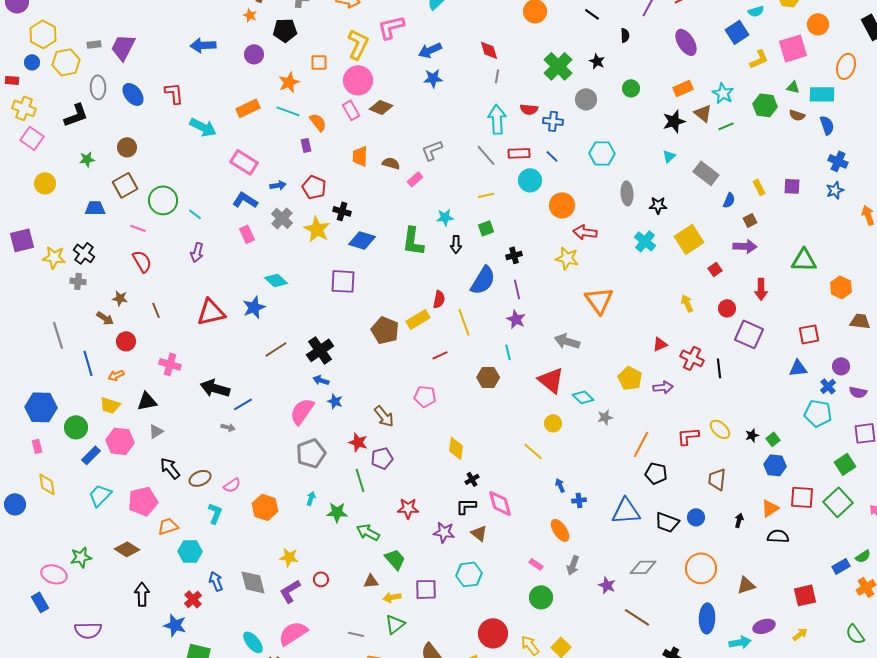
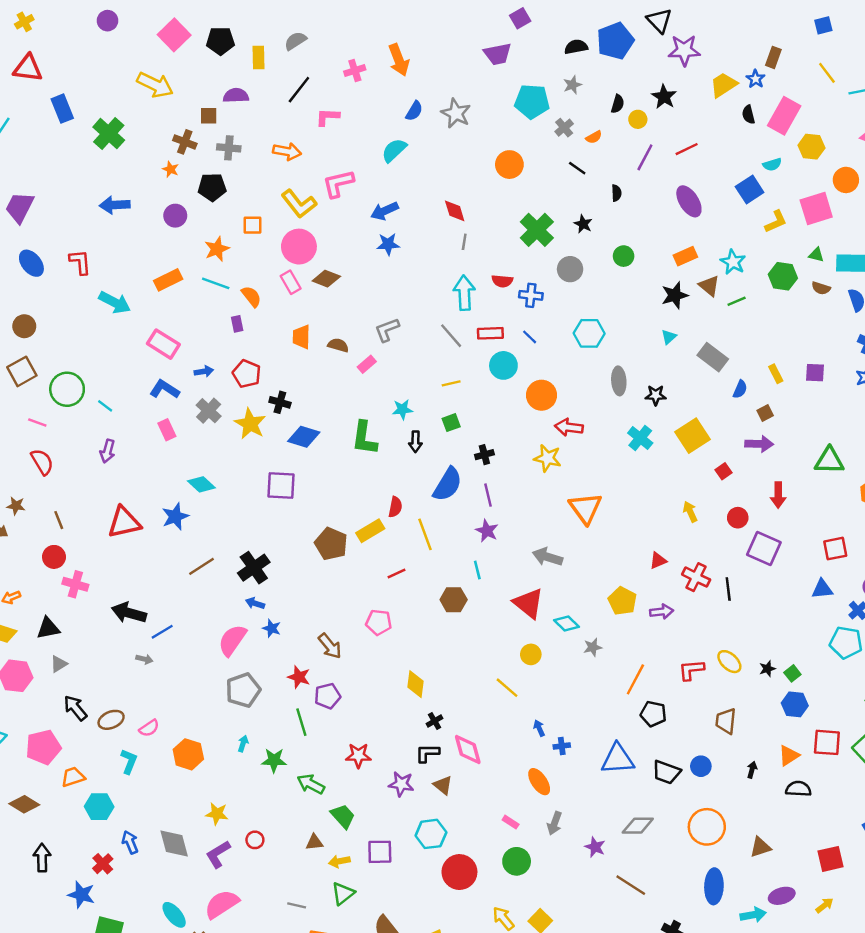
yellow L-shape: (358, 44) -> (299, 204), turned 116
red circle: (126, 341) -> (54, 557), moved
red circle: (493, 633) -> (459, 872), moved

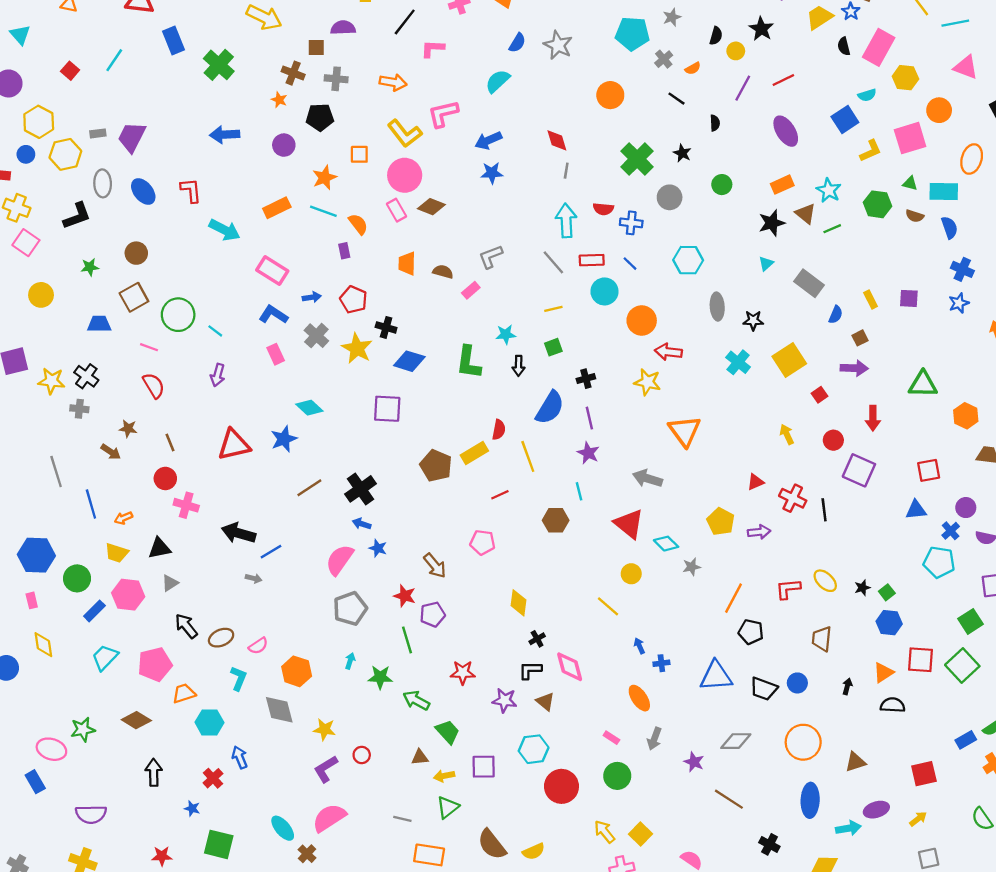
gray diamond: (174, 843) -> (279, 710), moved
blue star: (81, 895) -> (192, 808), size x0.6

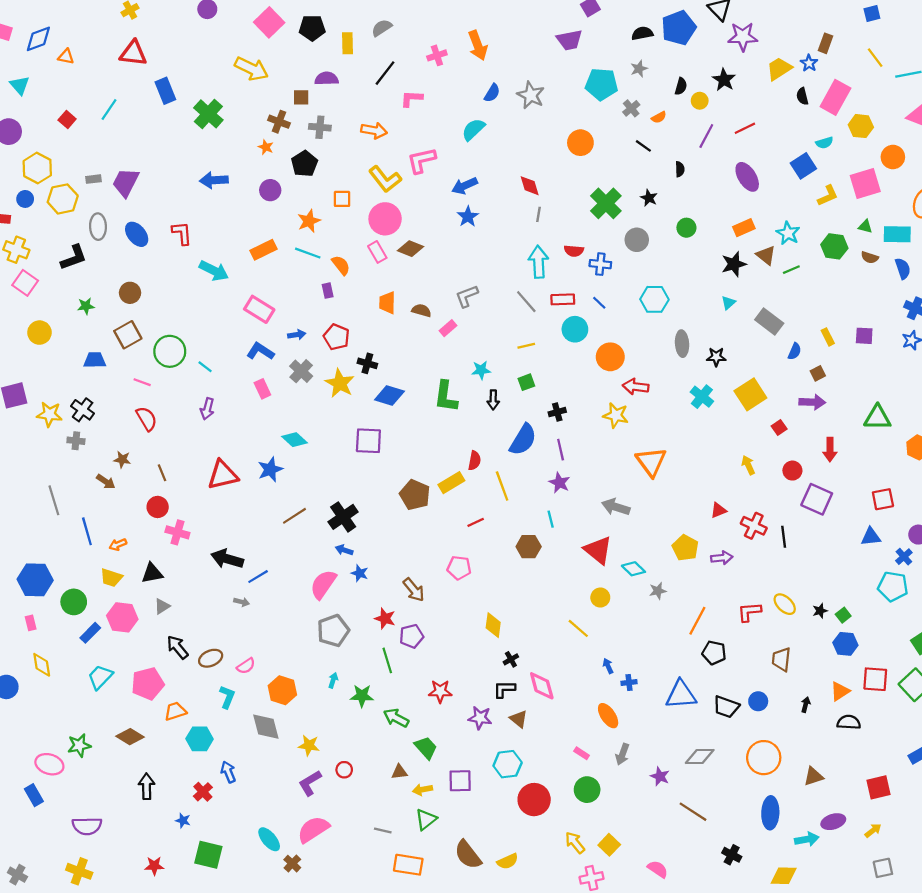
black pentagon: (320, 117) -> (304, 164), turned -30
blue star: (492, 173) -> (468, 217), turned -30

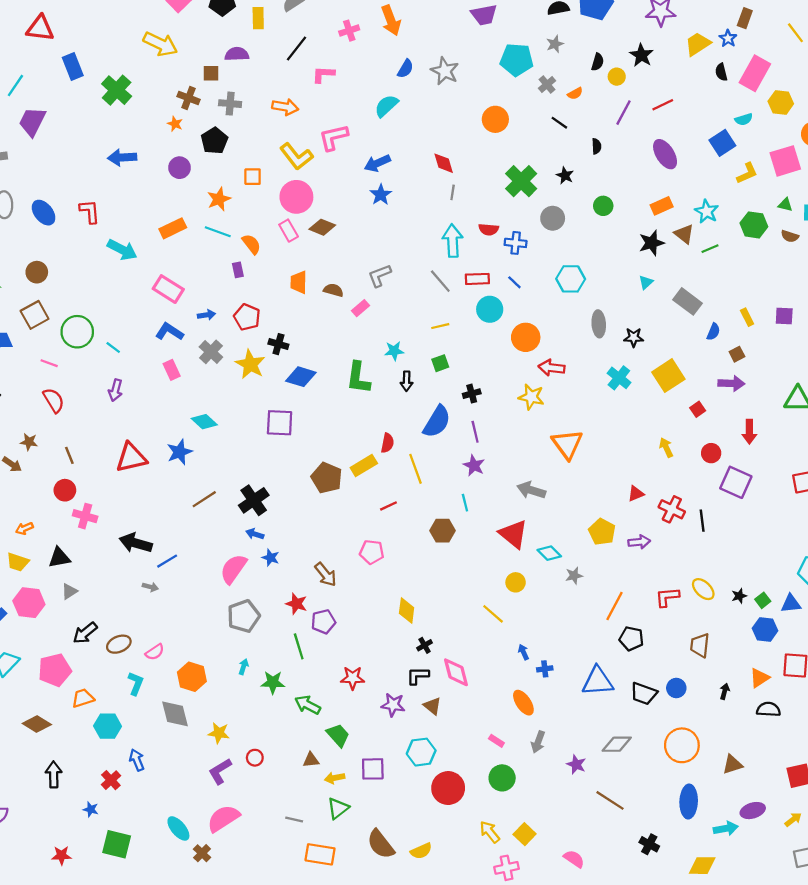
purple trapezoid: (126, 182) -> (32, 122), moved
blue triangle: (871, 537) -> (791, 604), moved
black arrow: (177, 647) -> (85, 633), turned -90

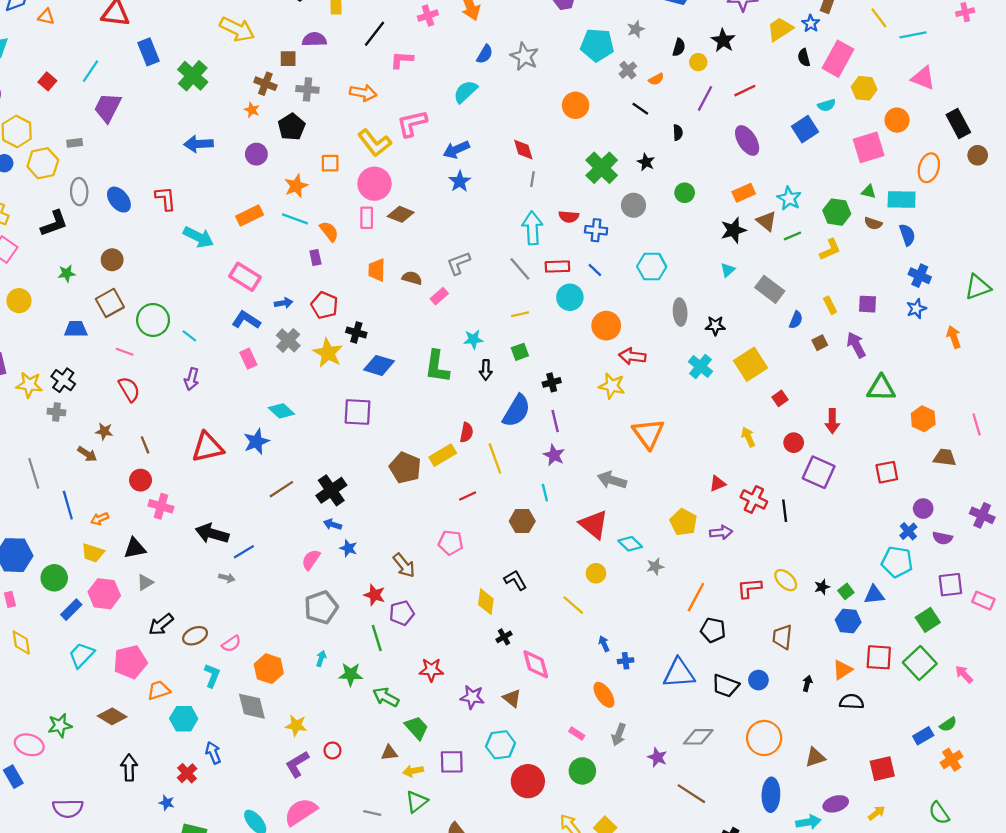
yellow L-shape: (747, 173) -> (830, 250), moved
pink rectangle: (289, 231) -> (367, 218), turned 30
purple arrow: (731, 383) -> (856, 345), moved, turned -120
pink semicircle: (233, 569) -> (311, 560), size x0.7
black L-shape: (418, 676) -> (515, 580), moved, turned 60

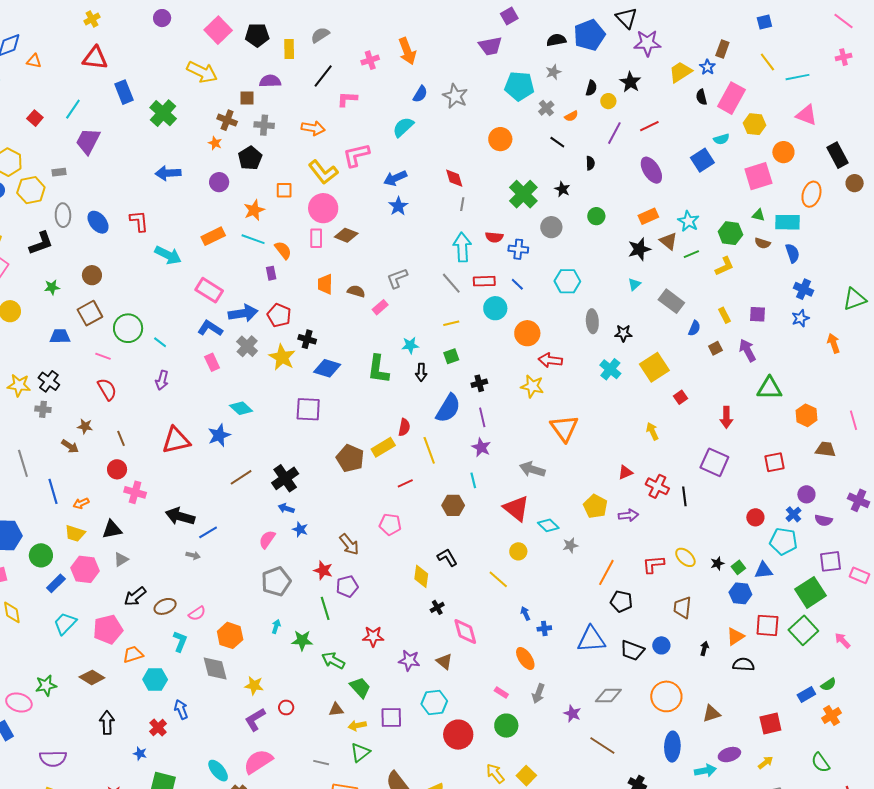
blue arrow: (284, 303) -> (243, 313), size x1.8
red circle: (794, 443) -> (755, 517), moved
green square: (928, 620) -> (810, 592), size x1.4

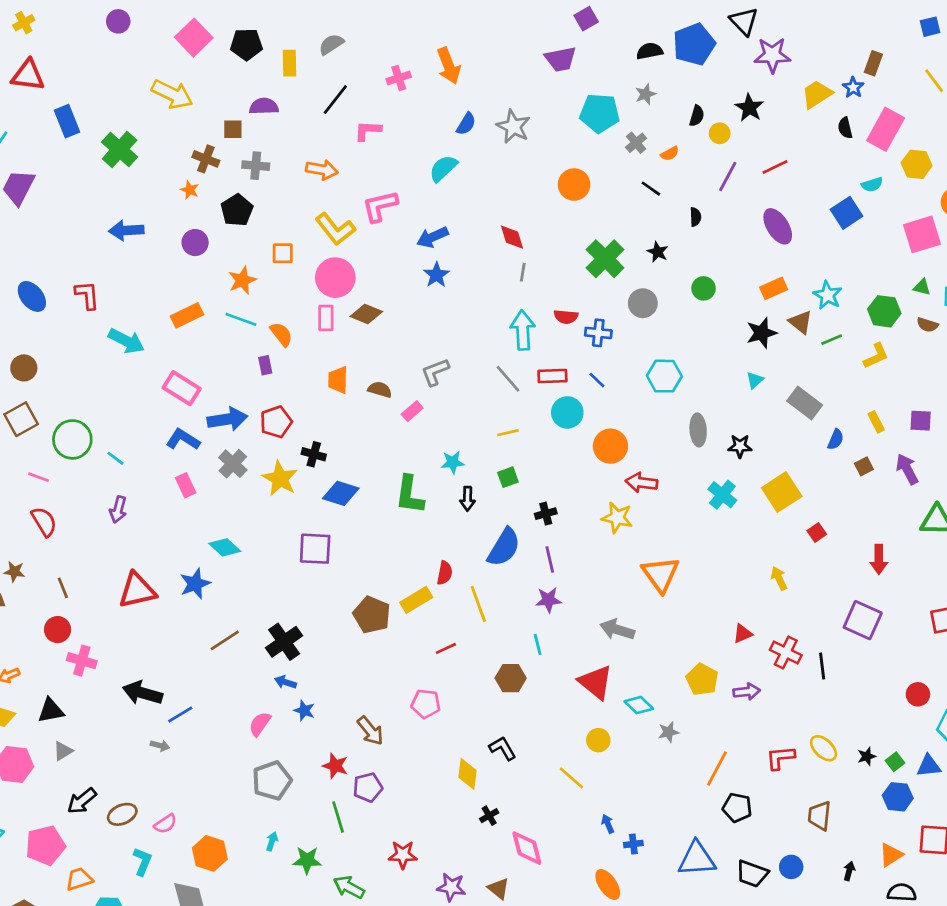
red pentagon: (279, 315) -> (276, 422), turned 30
purple star: (481, 447) -> (548, 600), turned -30

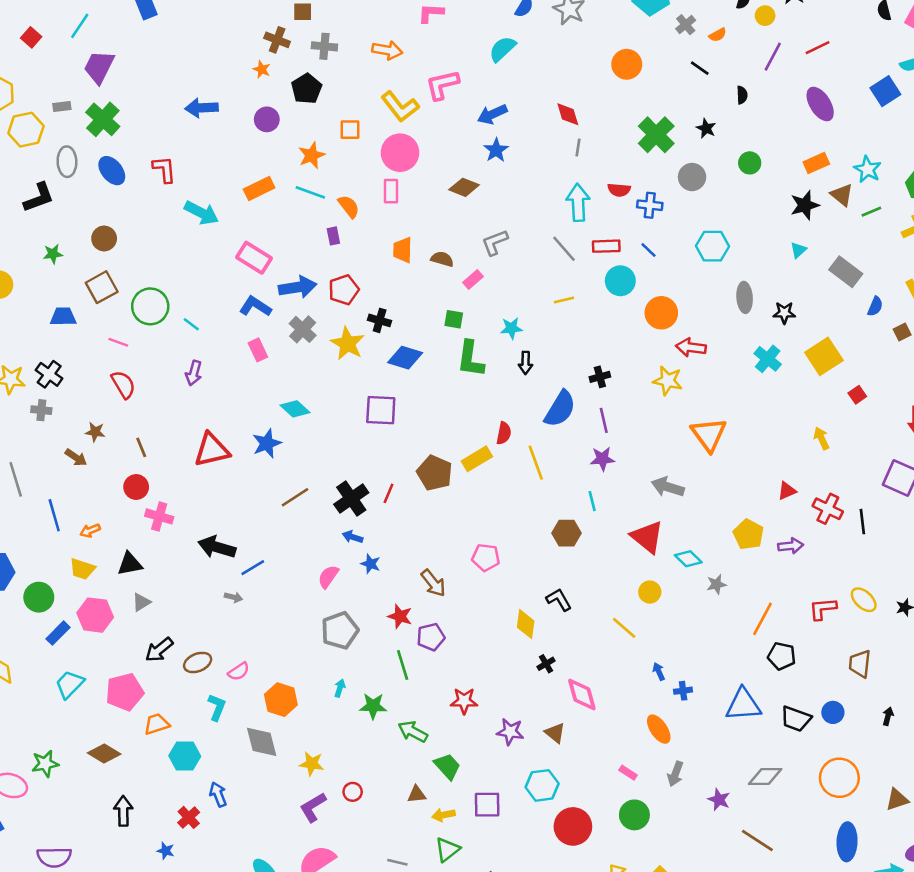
green cross: (120, 149) -> (103, 119), moved
brown diamond: (366, 314) -> (464, 187), moved
green square: (508, 477) -> (454, 319), moved, turned 30
red line: (446, 648) -> (388, 493), moved, turned -42

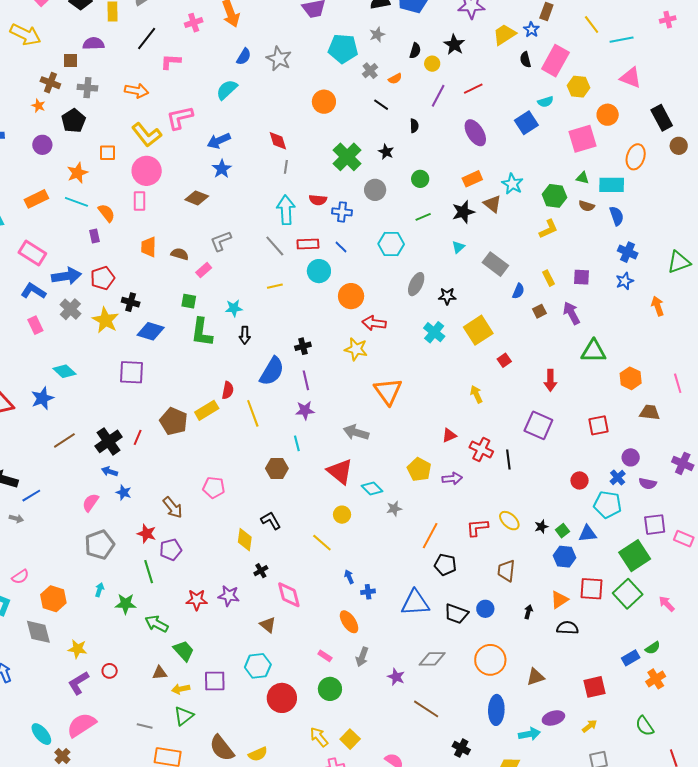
green line: (871, 212) -> (423, 217), moved
gray ellipse: (745, 297) -> (416, 284), turned 30
purple star: (510, 732) -> (229, 596), moved

